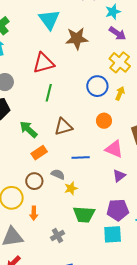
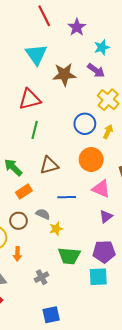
purple arrow: (117, 33) -> (96, 70), moved
orange circle: (104, 121) -> (91, 160), size x1.5

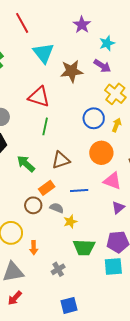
red line: (44, 16) -> (22, 23), moved
red triangle: (30, 99) -> (39, 97), turned 35
orange rectangle: (24, 192) -> (47, 188), moved
brown circle: (18, 221) -> (33, 205), moved

